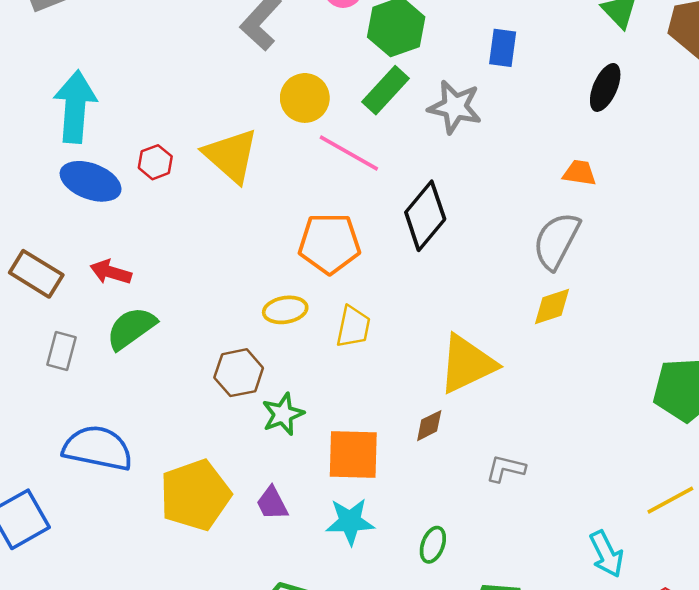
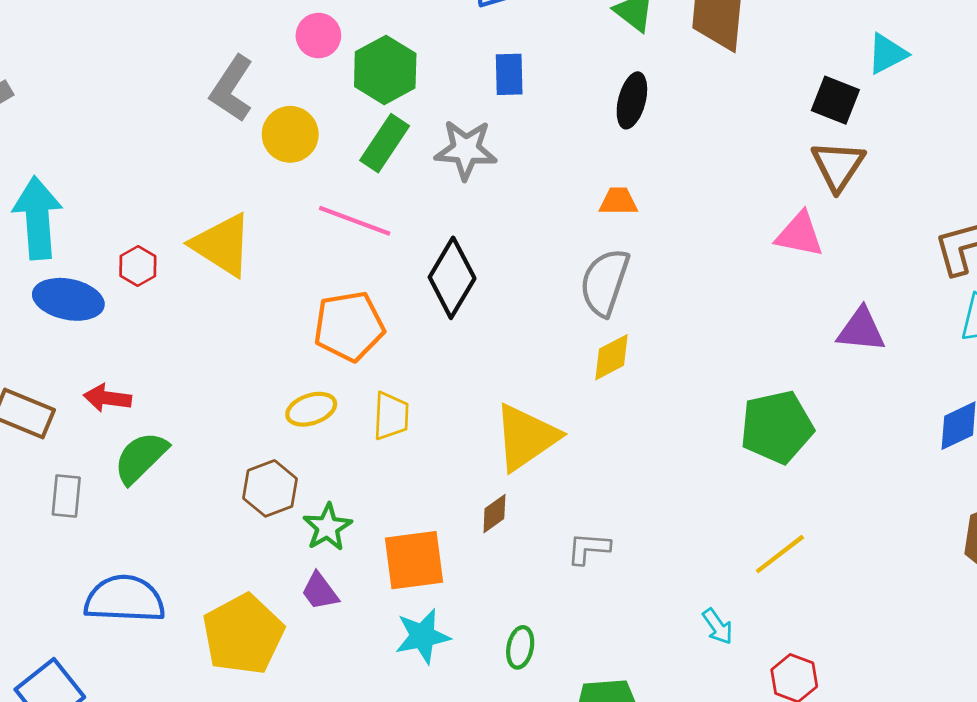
yellow circle: (305, 98) -> (290, 134), moved
purple trapezoid: (272, 503) -> (320, 591), moved
cyan arrow: (606, 554) -> (718, 626), size x0.7

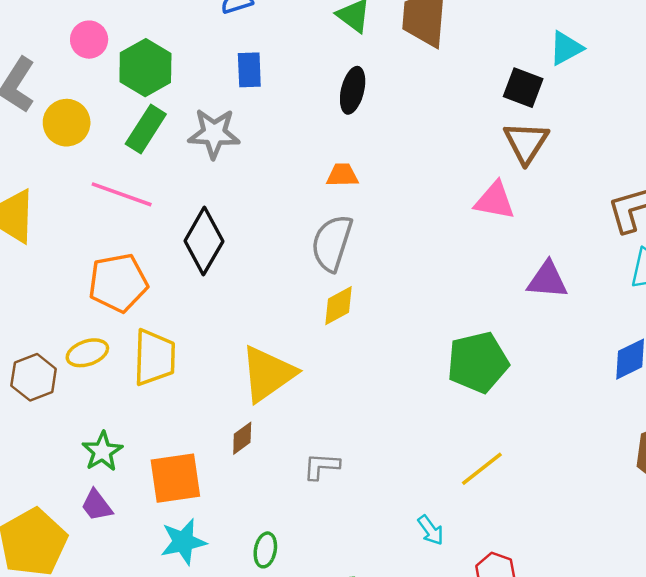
yellow trapezoid: (391, 416) -> (154, 357), size x1.4
brown hexagon: (270, 488) -> (34, 377), moved

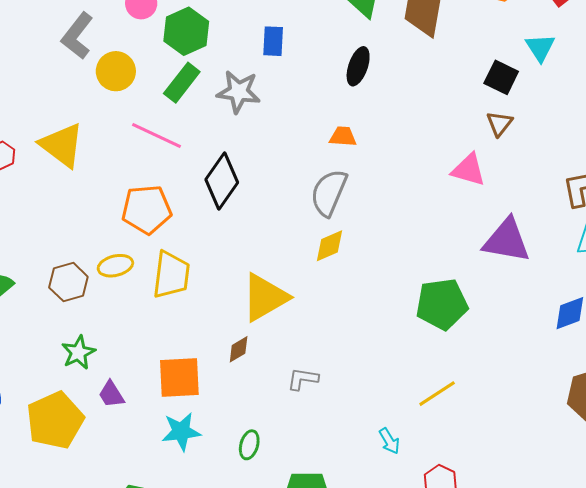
cyan triangle: (566, 48) -> (540, 48), turned -40
brown triangle: (526, 143) -> (499, 124), size x0.7
purple triangle: (547, 280) -> (507, 240), size x1.4
green star: (102, 451) -> (78, 353), moved

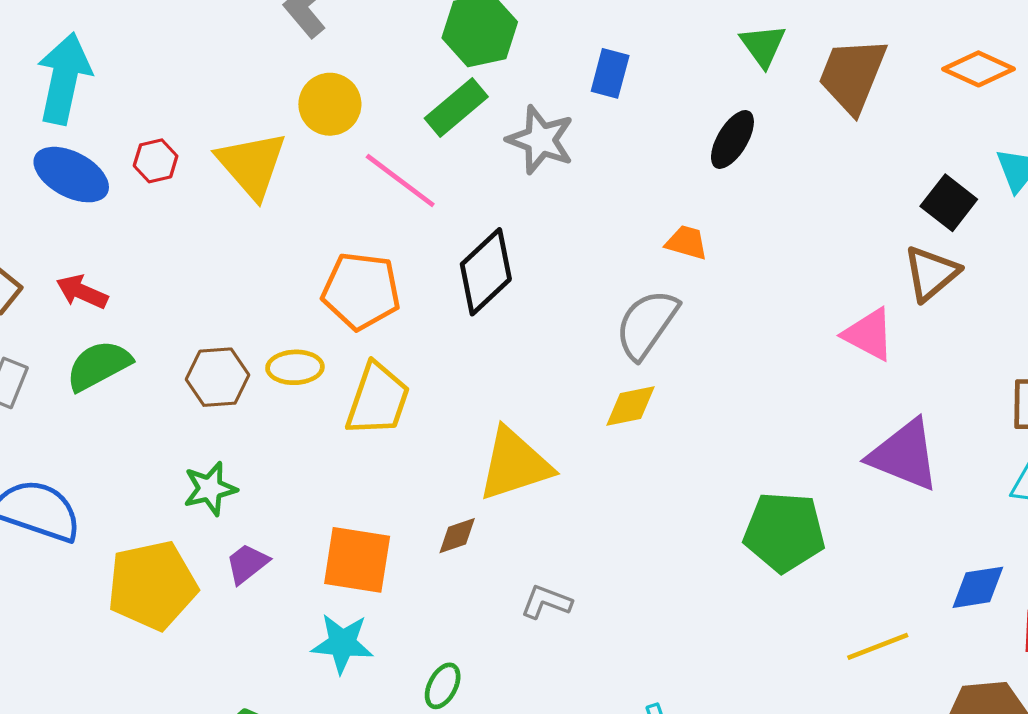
yellow circle: (116, 71) -> (330, 104), moved
brown triangle: (499, 124) -> (931, 273), size x1.4
purple trapezoid: (111, 394) -> (247, 564), turned 72
yellow line: (437, 394) -> (878, 646), moved

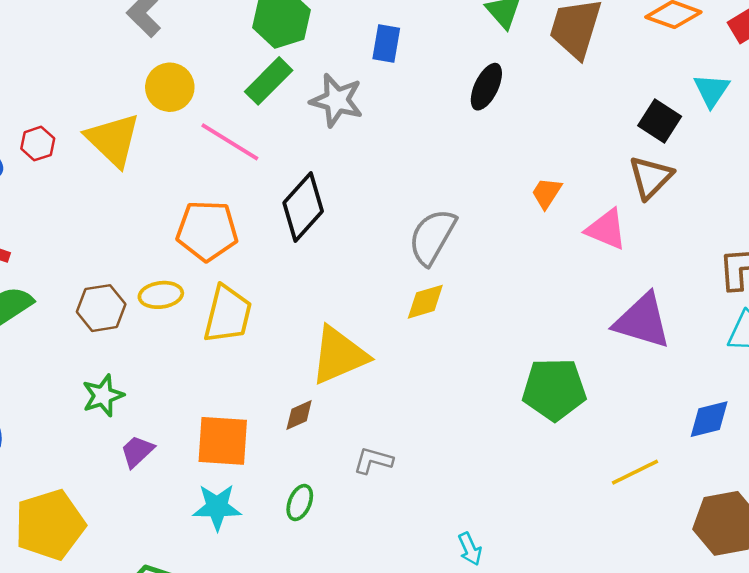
orange trapezoid: (686, 242) -> (546, 193), moved, turned -68
yellow pentagon: (152, 585) -> (50, 525), moved
green ellipse: (443, 686) -> (300, 503), moved

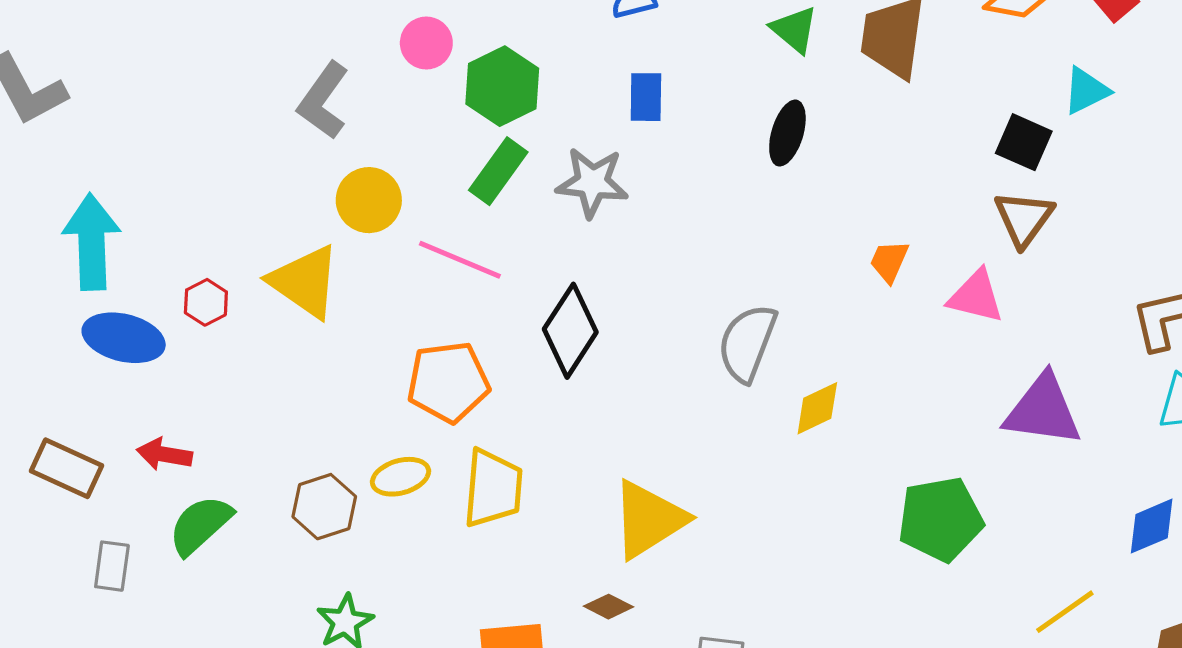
cyan triangle: (712, 90) -> (1086, 91), turned 39
yellow diamond: (425, 302) -> (817, 408), moved
brown diamond: (299, 415) -> (609, 607), turned 60

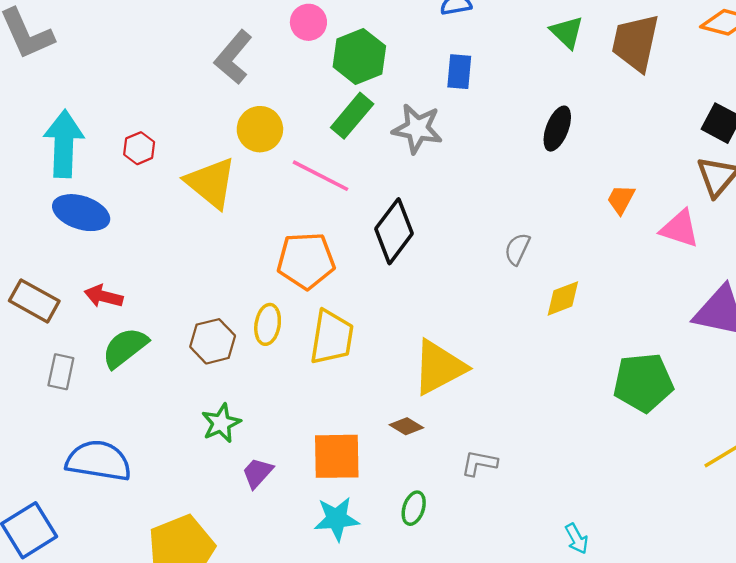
black ellipse: (787, 133) -> (557, 129), moved
red hexagon: (206, 302) -> (139, 148), moved
gray semicircle: (747, 343) -> (517, 249), size x0.6
yellow ellipse: (401, 477) -> (268, 324), turned -69

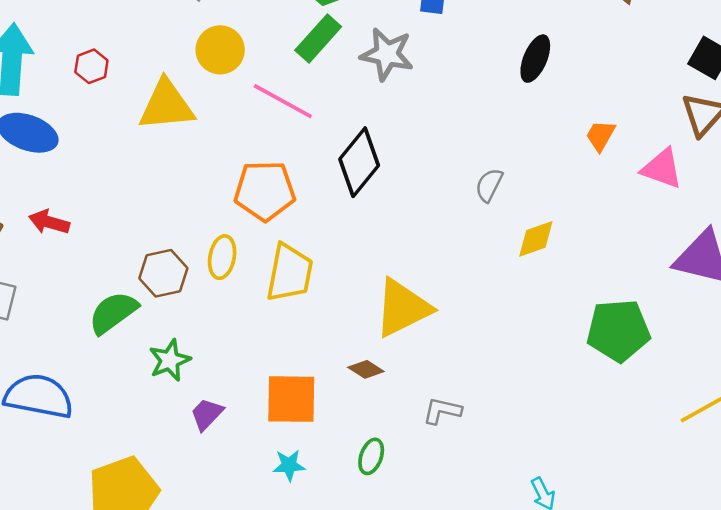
yellow triangle: (211, 183) -> (166, 105), turned -46
green semicircle: (125, 348) -> (113, 313), moved
cyan star: (337, 519) -> (289, 465), size x0.7

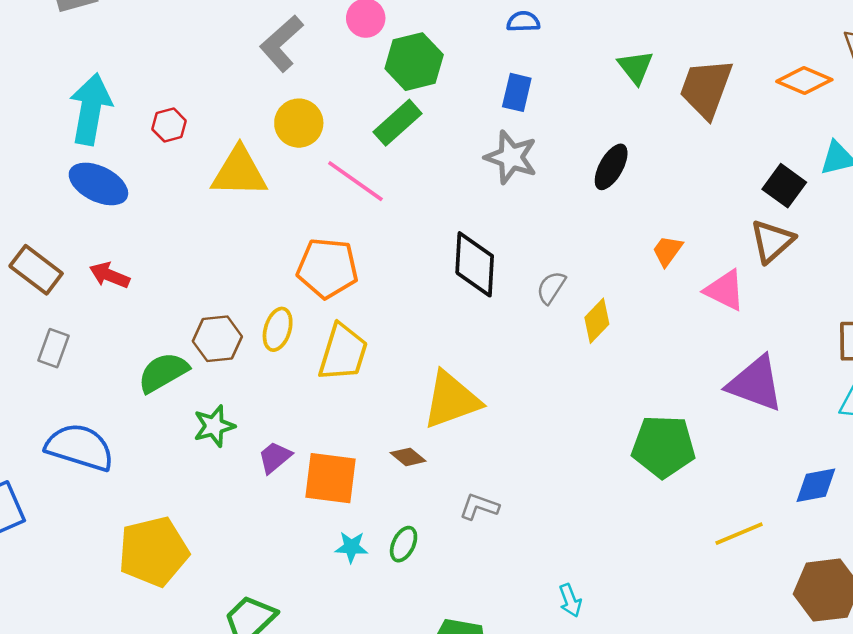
gray star: (387, 54) -> (511, 157), moved
black diamond: (359, 162) -> (475, 264), moved, turned -42
yellow diamond: (536, 239) -> (597, 321), moved, turned -33
purple trapezoid: (207, 414) -> (275, 457), moved
cyan star: (289, 465) -> (351, 547), moved

